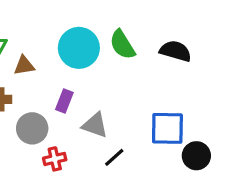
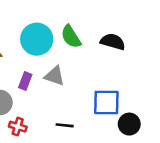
gray triangle: (95, 125) -> (54, 76), moved
black line: (114, 157) -> (65, 125), turned 48
red cross: (55, 159) -> (18, 127), turned 30

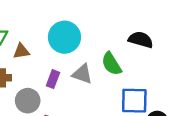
green semicircle: (71, 37) -> (111, 64), moved

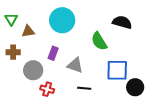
gray triangle: (82, 74) -> (75, 65), moved

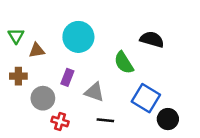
blue square: (117, 70) -> (146, 98), turned 30

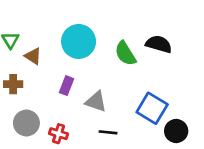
brown triangle: (37, 50) -> (33, 56), turned 42
green semicircle: (124, 63) -> (125, 53), moved
gray circle: (43, 98) -> (26, 123), moved

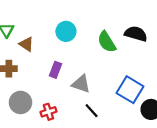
cyan circle: (79, 41) -> (66, 31), size x0.7
black line: (108, 132) -> (92, 111), turned 42
red cross: (59, 134) -> (48, 112), turned -35

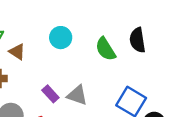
black semicircle: (136, 34) -> (138, 40), turned -115
purple rectangle: (55, 70) -> (50, 94), moved, turned -63

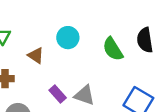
brown triangle: (17, 52) -> (36, 56), moved

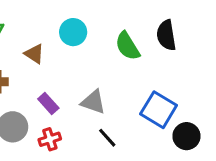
purple rectangle: (58, 94) -> (48, 104), moved

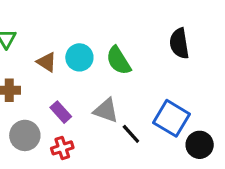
cyan circle: (73, 32) -> (79, 57), moved
green semicircle: (127, 46) -> (118, 61), moved
black line: (107, 138) -> (131, 134), moved

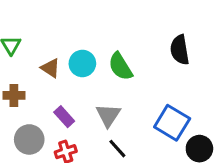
gray triangle: (106, 110) -> (108, 115), turned 44
black line: (131, 134) -> (117, 149), moved

